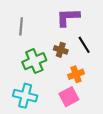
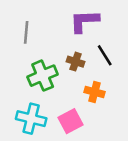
orange cross: (76, 74) -> (95, 92), turned 35
pink square: (69, 97) -> (70, 121), moved

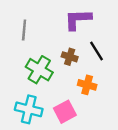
green cross: (43, 76) -> (39, 70), turned -36

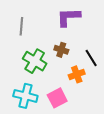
black line: (96, 51) -> (91, 58), moved
orange cross: (87, 85) -> (77, 74), turned -35

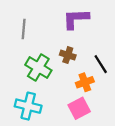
pink square: (57, 98) -> (79, 108), moved

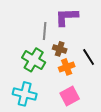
gray line: (24, 29) -> (45, 31), moved
orange cross: (85, 82) -> (67, 67), moved

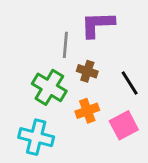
orange cross: (67, 67) -> (87, 111), moved
pink square: (70, 96) -> (124, 125), moved

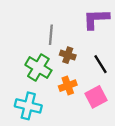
purple L-shape: (98, 24) -> (96, 19), moved

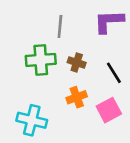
gray line: (51, 35) -> (60, 27), moved
green cross: (38, 68) -> (41, 60), moved, turned -35

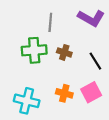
purple L-shape: (109, 21) -> (91, 18), turned -148
orange cross: (77, 97) -> (64, 93), moved, turned 35

